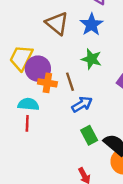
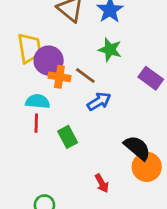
yellow trapezoid: (21, 58) -> (29, 48), turned 144
brown line: (70, 82) -> (85, 75), turned -36
green rectangle: (89, 135) -> (68, 137), moved

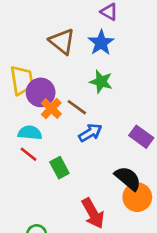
orange cross: (59, 77) -> (51, 109), turned 35
purple rectangle: (151, 78) -> (141, 137), moved
red line: (36, 123) -> (29, 154), turned -54
red arrow: (102, 183) -> (93, 213), size x1.6

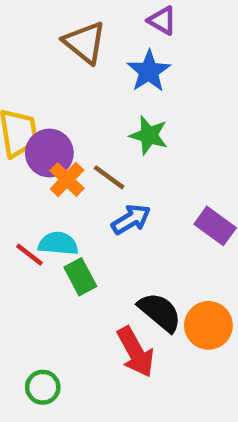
brown triangle: (62, 41) -> (85, 43), moved
cyan semicircle: (30, 133) -> (58, 244), moved
black semicircle: (128, 178) -> (160, 312), moved

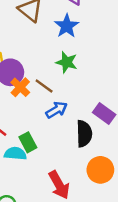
cyan semicircle: (58, 244) -> (15, 154), moved
black semicircle: (160, 312) -> (84, 134), moved, turned 48

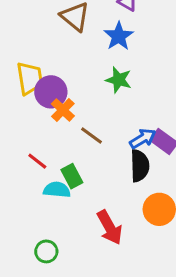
brown line: (44, 86) -> (91, 136), moved
blue arrow: (57, 110) -> (143, 139), moved

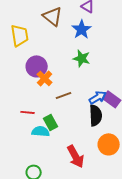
yellow trapezoid: (30, 78) -> (20, 35), moved
brown line: (91, 136) -> (64, 95), turned -56
red line: (37, 161) -> (28, 112), turned -32

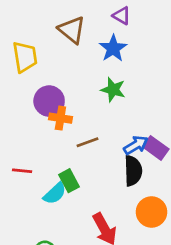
orange cross: (45, 78) -> (60, 118), turned -35
red line: (28, 112) -> (22, 171), moved
cyan semicircle: (41, 131) -> (55, 193), turned 132

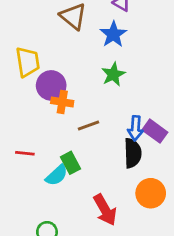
yellow trapezoid: (25, 57) -> (28, 62), moved
green star: (113, 90) -> (113, 74), turned 30
blue arrow: (136, 145) -> (135, 128), turned 125

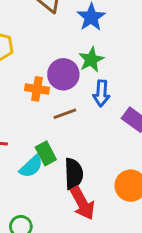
purple circle: (51, 85) -> (63, 74), moved
blue arrow: (135, 128) -> (101, 93), moved
black semicircle: (133, 153) -> (74, 174), moved

